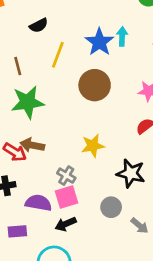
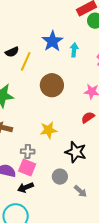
black semicircle: (39, 25) -> (12, 52), moved
blue star: (99, 42) -> (52, 41), moved
gray cross: (66, 176) -> (28, 151), turned -32
pink square: (67, 197) -> (27, 167), turned 36

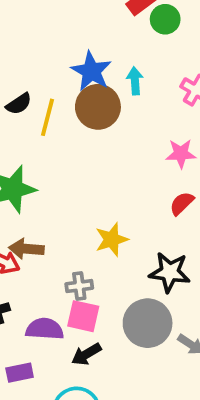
brown circle: (52, 85) -> (98, 107), moved
gray circle: (60, 177) -> (148, 323), size x1.6

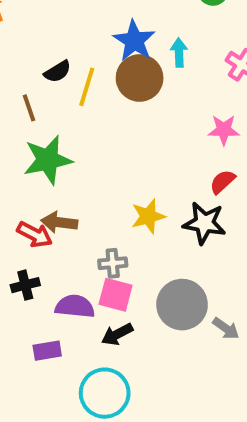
black star: (170, 272) -> (204, 223), moved

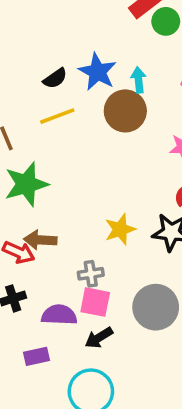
black semicircle: (58, 72) -> (55, 78), moved
brown circle: (140, 78) -> (125, 111), moved
yellow line: (87, 87) -> (57, 116), turned 56

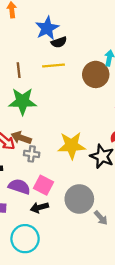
blue star: (98, 72) -> (47, 28), moved
yellow star: (120, 229) -> (72, 145), size x1.4
gray cross: (91, 274) -> (32, 154), moved

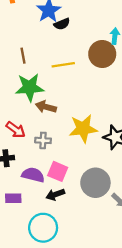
yellow line: (54, 65) -> (63, 65), moved
brown arrow: (21, 138) -> (46, 107), moved

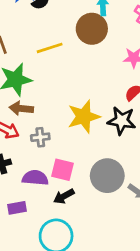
brown arrow: (46, 107) -> (21, 108), moved

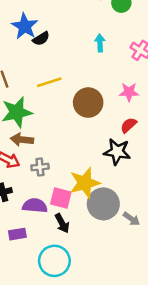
brown circle: (92, 29) -> (88, 103), moved
yellow star: (84, 117) -> (85, 183), moved
black arrow: (64, 196) -> (62, 223), turned -90

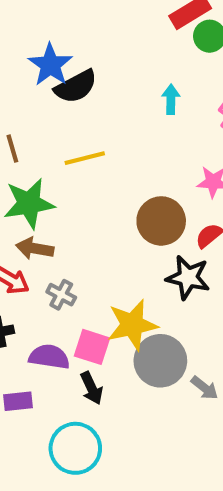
black semicircle: (41, 39) -> (76, 87), size x1.5
brown circle: (88, 103) -> (161, 221), moved
gray cross: (40, 167) -> (61, 295), turned 30

